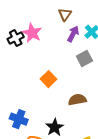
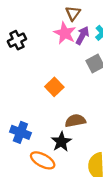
pink star: (32, 33) -> (65, 33), moved
brown semicircle: (77, 100) -> (75, 121), moved

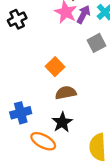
brown semicircle: (75, 121) -> (66, 93), moved
blue cross: (20, 132) -> (21, 113), turned -36

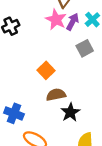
blue cross: (21, 113) -> (14, 113), turned 36
black star: (62, 122) -> (70, 112), moved

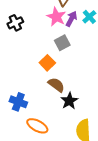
gray square: (85, 48) -> (62, 43), moved
brown semicircle: (56, 95) -> (56, 85), turned 48

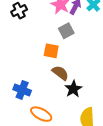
orange square: (47, 63) -> (51, 51), turned -35

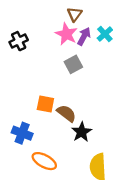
orange square: (51, 51) -> (45, 104), moved

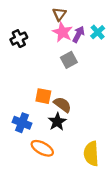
brown triangle: (75, 14) -> (59, 14), moved
black star: (82, 132) -> (57, 122), moved

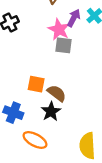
pink star: (62, 32) -> (59, 29), moved
gray square: (69, 60) -> (63, 45), turned 35

